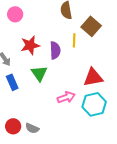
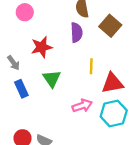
yellow line: (74, 40) -> (91, 66), moved
purple semicircle: (55, 50) -> (77, 32), moved

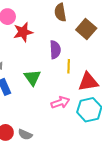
purple semicircle: (77, 32) -> (55, 50), moved
red star: (42, 47) -> (23, 32), moved

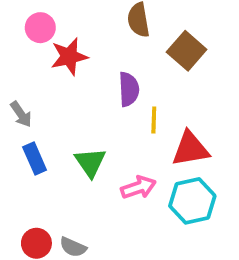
green triangle: (32, 78) -> (90, 162), moved

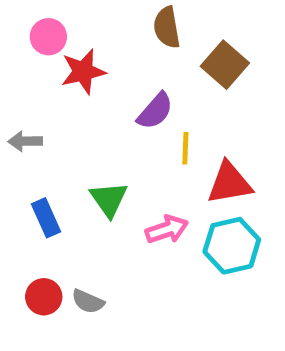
purple semicircle: (129, 89) -> (155, 111), turned 44
gray arrow: (21, 114) -> (25, 141), turned 124
blue rectangle: (35, 159) -> (46, 218), moved

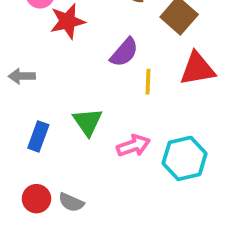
red triangle: (229, 183) -> (197, 69), moved
blue rectangle: (46, 218) -> (38, 136), turned 44

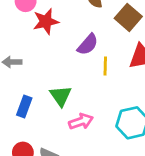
pink arrow: (133, 146) -> (81, 121), moved

